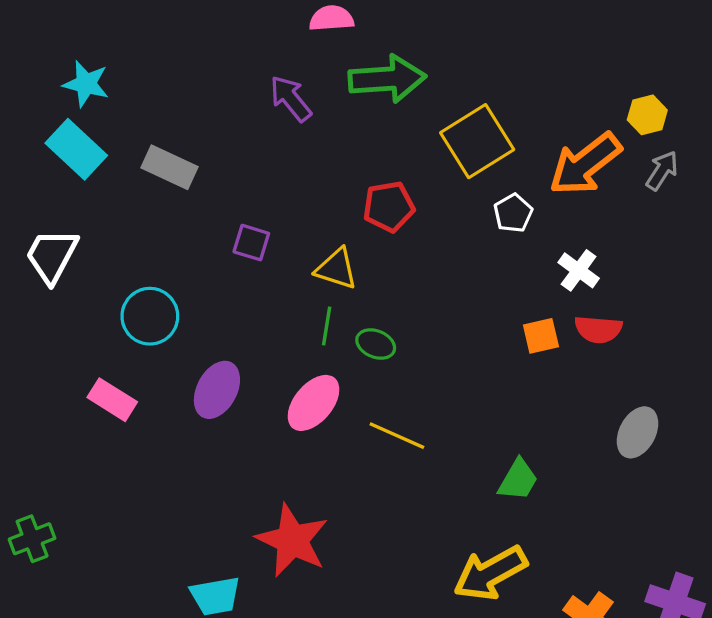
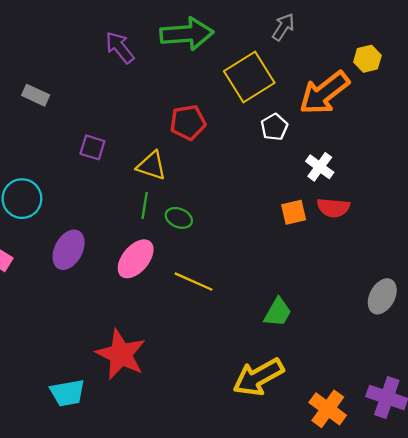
gray rectangle: (169, 167) -> (36, 95), size x0.7
gray arrow: (662, 171) -> (283, 27), moved
gray ellipse: (638, 432) -> (382, 296), moved

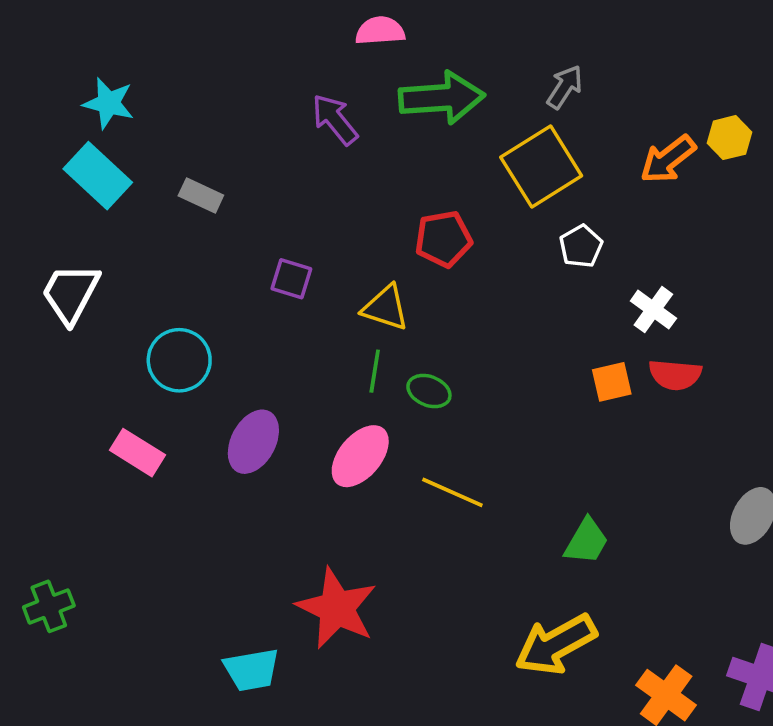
gray arrow: (283, 27) -> (565, 87), moved
orange arrow: (324, 93) -> (668, 159), moved, size x0.7

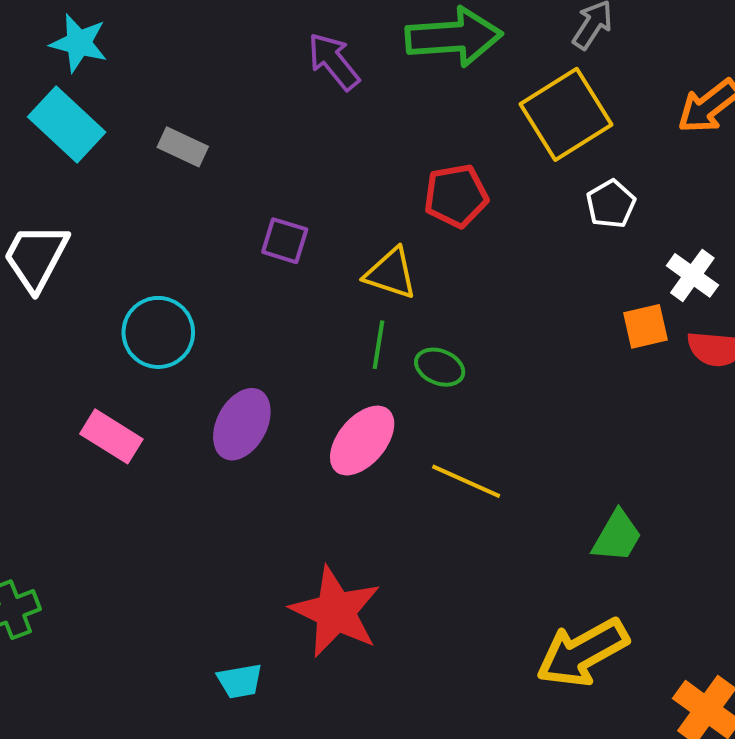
orange square: (612, 382) -> (646, 326), moved
cyan trapezoid: (252, 670) -> (240, 681), size x0.7

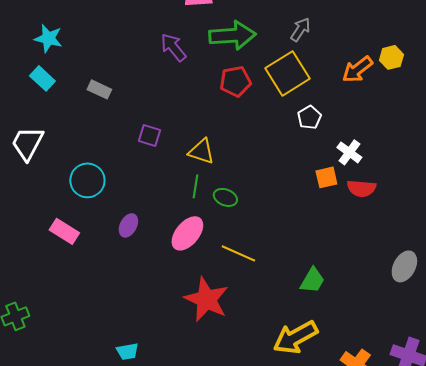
cyan rectangle: (67, 125) -> (42, 78), size x0.7
red pentagon: (456, 196) -> (235, 81), moved
purple ellipse: (242, 424) -> (128, 225), size x0.7
red star: (336, 612) -> (206, 299), moved

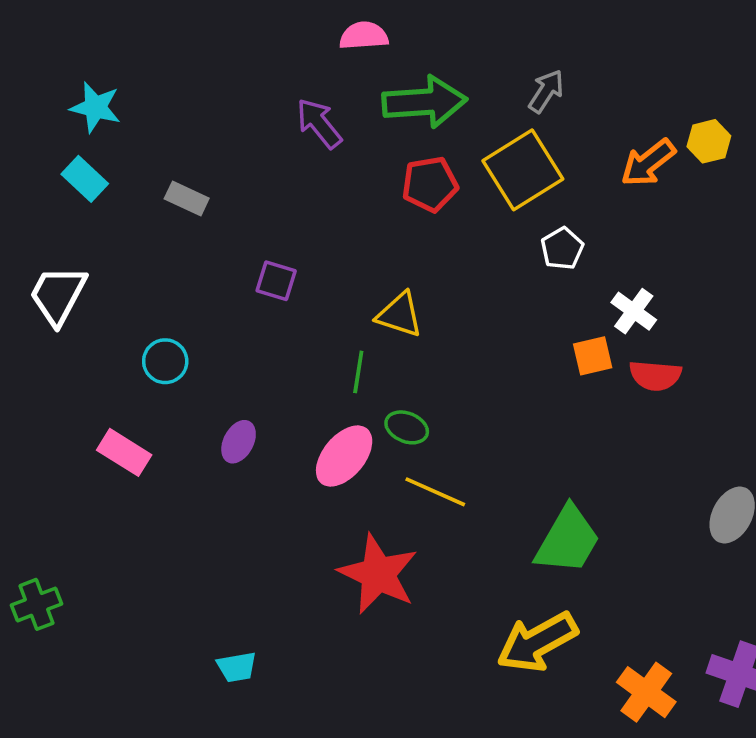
yellow triangle: (201, 151) -> (399, 315), moved
cyan circle: (87, 180) -> (165, 361), size x0.7
green ellipse: (225, 197) -> (407, 427), moved
green trapezoid: (312, 280) -> (568, 540), size x1.5

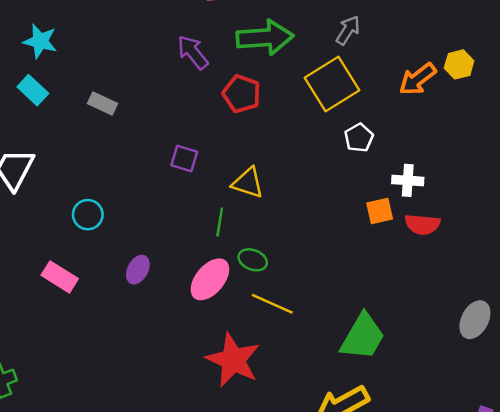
red pentagon: (430, 184) -> (242, 94), moved, turned 30
purple square: (276, 281) -> (184, 158), moved
white cross: (634, 311) -> (408, 180), turned -32

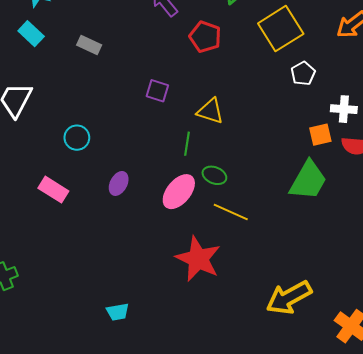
green trapezoid: (363, 337) -> (308, 180), moved

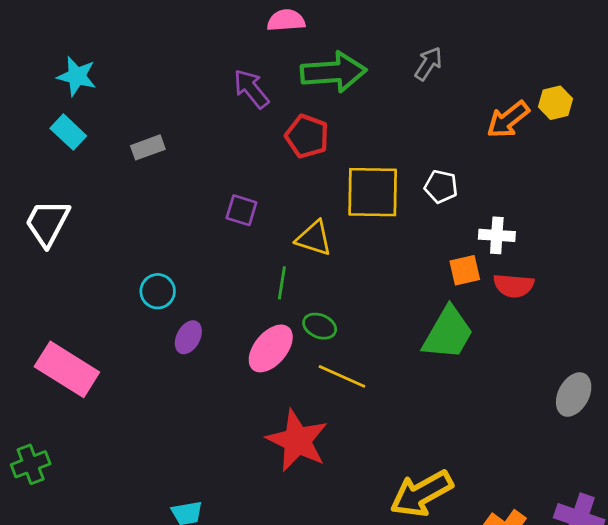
yellow square: (281, 29) -> (373, 192), moved, turned 33
gray rectangle: (89, 45) -> (148, 147), turned -45
white pentagon: (303, 73) -> (441, 187), turned -30
cyan circle: (77, 138) -> (158, 291), moved
pink rectangle: (53, 190) -> (67, 369), moved, size x1.5

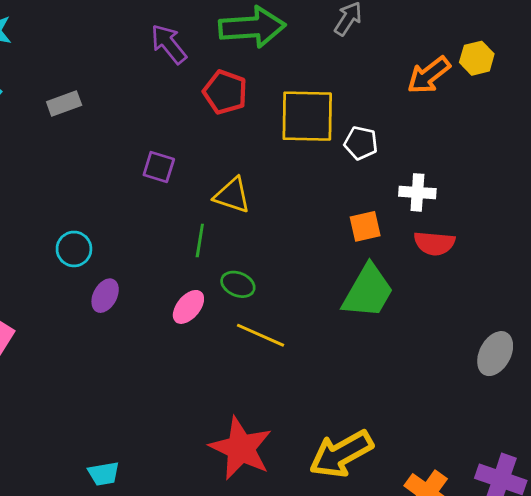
yellow square: (373, 192) -> (307, 116), moved
orange square: (465, 270) -> (365, 226), moved
pink ellipse: (271, 348) -> (188, 307), size x0.7
red star: (297, 441) -> (241, 448), moved

